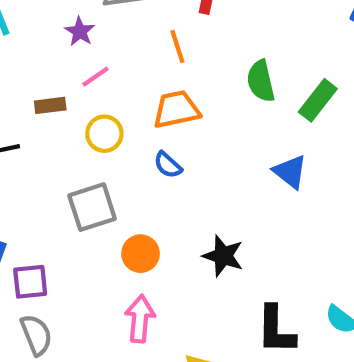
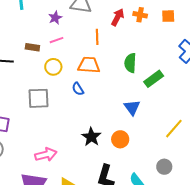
orange circle: (141, 254) -> (120, 139), moved
pink arrow: (140, 319) -> (46, 155), turned 55

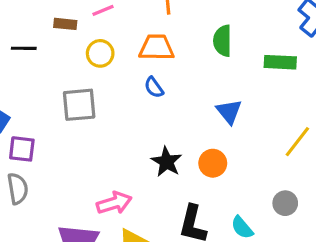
green rectangle: (154, 79) -> (280, 62), moved, turned 42
blue semicircle: (78, 89) -> (154, 87), moved
pink arrow: (46, 155) -> (114, 203), moved

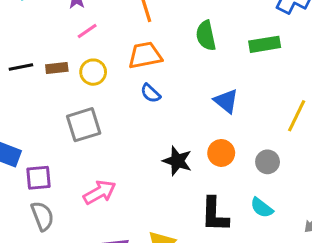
brown rectangle: (65, 24) -> (57, 68), moved
black line: (24, 48) -> (21, 67), moved
pink arrow: (114, 203) -> (100, 192), moved
gray circle: (285, 203) -> (268, 162), moved

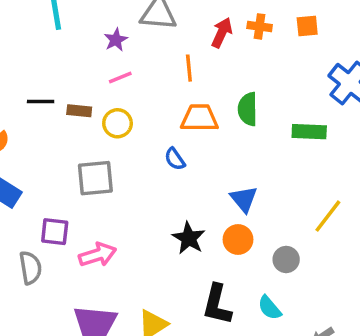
orange trapezoid: (145, 55) -> (199, 118), moved
blue triangle: (226, 101) -> (244, 199), moved
purple square: (38, 178) -> (55, 232), moved

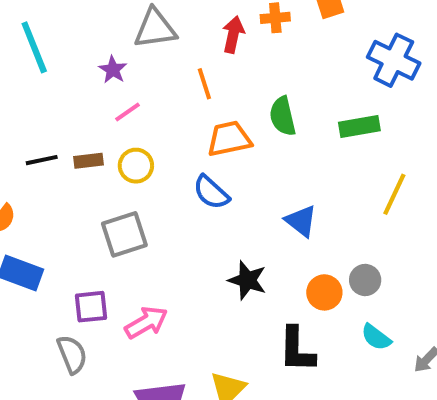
blue semicircle: (175, 159) -> (211, 192), size x1.4
yellow line: (328, 216) -> (394, 194), moved
orange circle: (238, 240) -> (324, 292), moved
cyan semicircle: (270, 308) -> (376, 337), moved

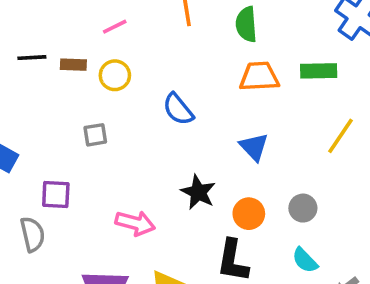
green semicircle: (283, 116) -> (246, 24), moved
orange trapezoid: (229, 139) -> (259, 77), moved
gray square: (124, 234) -> (95, 135), size x0.6
orange circle: (324, 292) -> (249, 214), moved
pink arrow: (146, 322) -> (135, 223), moved, turned 36

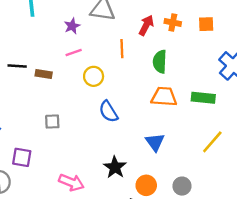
yellow circle: (115, 75) -> (94, 76), moved

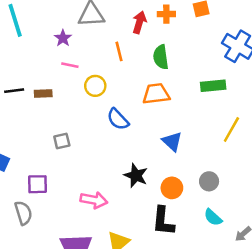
pink line: (74, 52) -> (70, 65), turned 42
orange trapezoid: (164, 97) -> (156, 94), moved

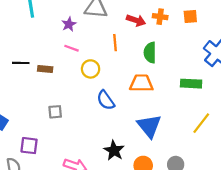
red arrow: (139, 22) -> (136, 20), turned 84
blue triangle: (172, 141) -> (149, 126), size x1.4

